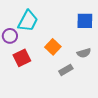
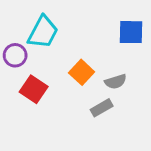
gray semicircle: (84, 53) -> (116, 82), moved
red square: (22, 58) -> (34, 89), turned -30

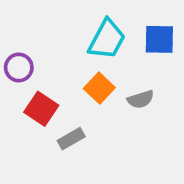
cyan trapezoid: (43, 32) -> (107, 39), moved
gray rectangle: (102, 108) -> (71, 139), moved

